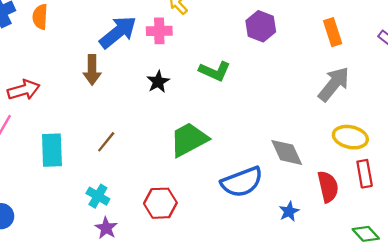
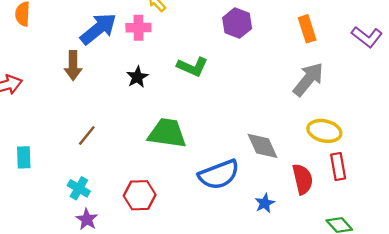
green trapezoid: (189, 139) -> (167, 133), turned 36
cyan rectangle: (52, 150) -> (24, 157), moved, size x0.7

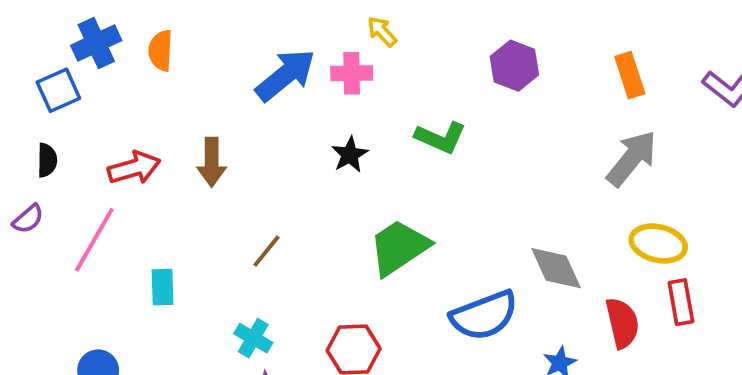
brown arrow: (73, 66) -> (212, 162), moved
green trapezoid: (167, 133) -> (399, 247), turned -42

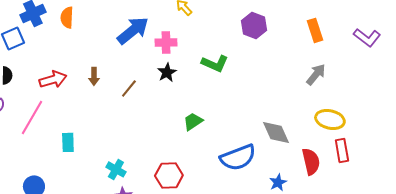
pink cross: (352, 73) -> (166, 42), moved
gray arrow: (632, 158) -> (316, 74), size x0.7
brown arrow: (212, 162) -> (94, 76), size x0.7
green trapezoid: (399, 247) -> (193, 121), size x0.6
brown line: (267, 251) -> (129, 88), moved

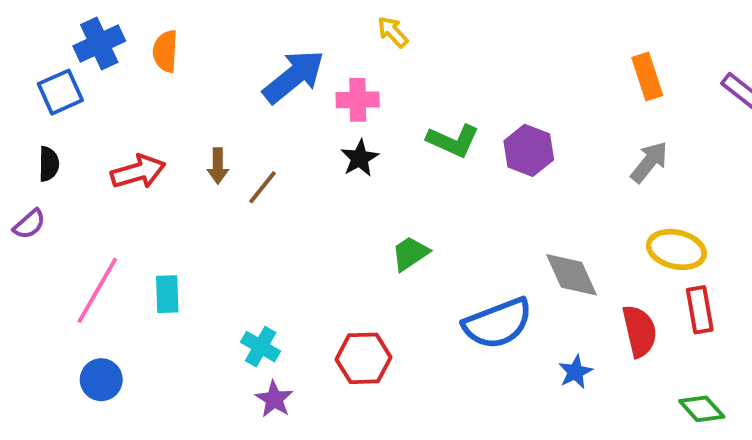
purple hexagon: (254, 25) -> (529, 150), moved
brown line: (129, 88) -> (262, 187), moved
pink line: (32, 117) -> (97, 290), moved

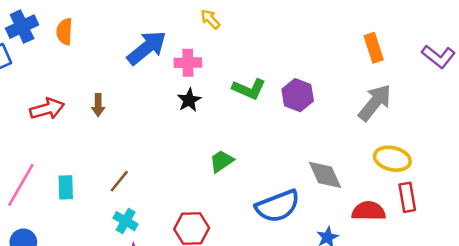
gray arrow: (649, 162) -> (375, 103), size x1.4
brown line: (262, 187) -> (119, 181), moved
red semicircle: (639, 331) -> (369, 211), turned -76

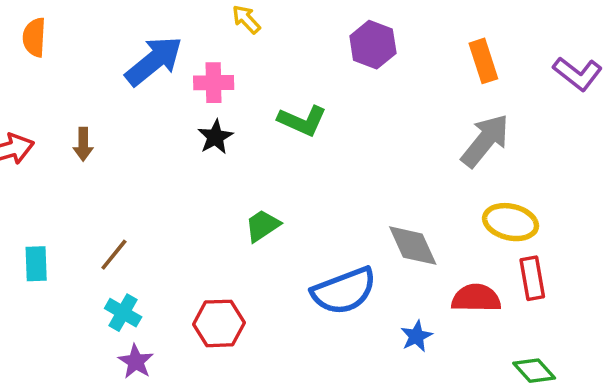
purple hexagon: (298, 95) -> (373, 45), moved

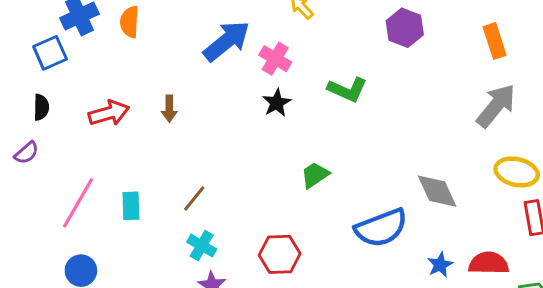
pink cross: (214, 83) -> (275, 59), turned 32
red semicircle: (476, 298) -> (489, 263), moved

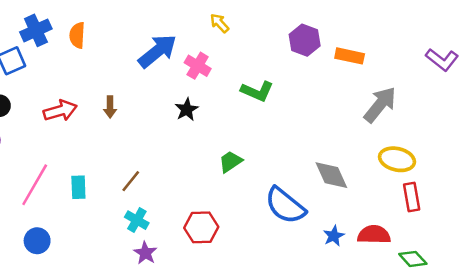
orange rectangle: (495, 41) -> (350, 56), moved, turned -60
black star: (277, 103) -> (187, 109), moved
blue semicircle: (381, 228) -> (285, 205), turned 60

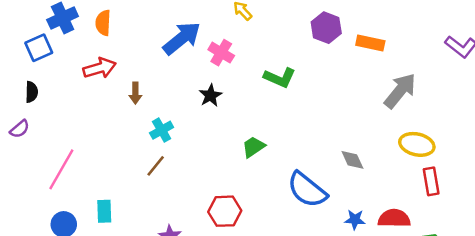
red arrow: (60, 111) -> (100, 68), moved
gray diamond: (331, 175) -> (352, 160), size x0.7
cyan rectangle: (78, 187) -> (104, 211), moved
cyan cross: (137, 220) -> (162, 130), moved, turned 30
blue star: (334, 236) -> (355, 220), turned 30

